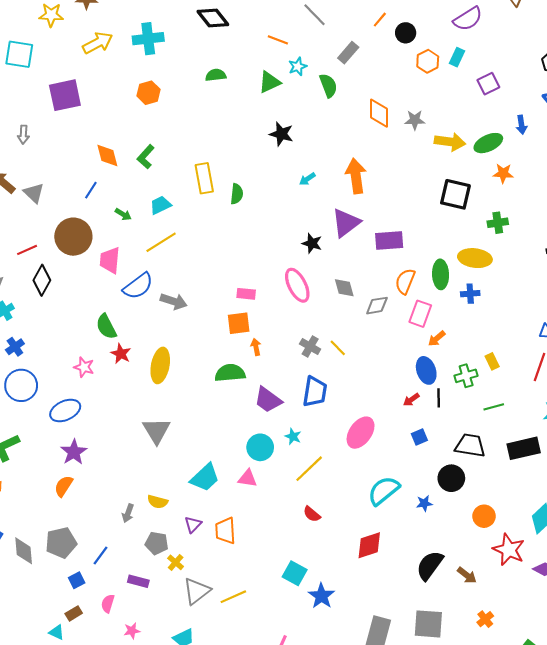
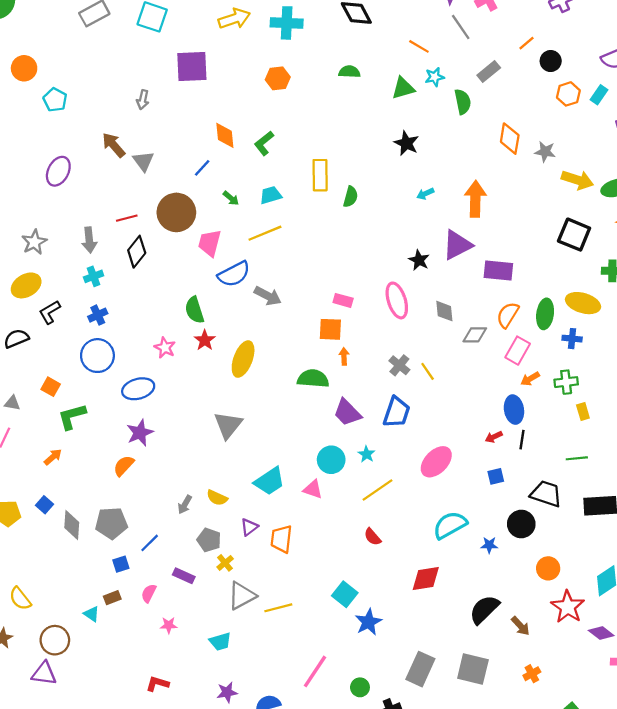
green cross: (466, 376) -> (566, 382), moved

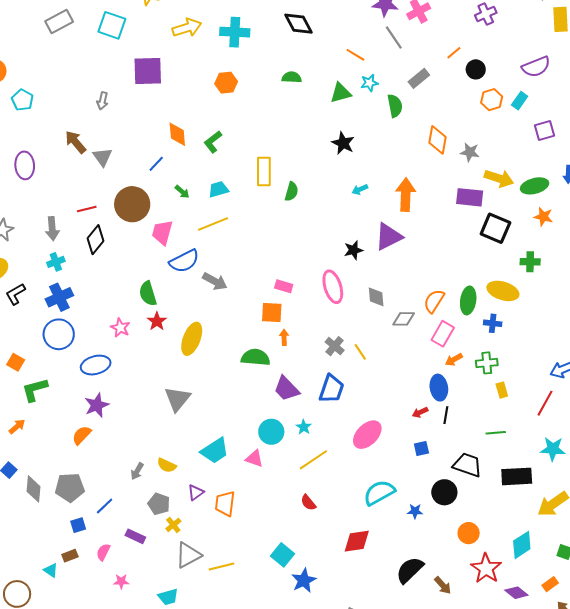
purple ellipse: (58, 171) -> (25, 165), turned -32
black star: (419, 260) -> (353, 250), turned 30
purple rectangle: (498, 270) -> (470, 197), moved
blue cross: (98, 315) -> (59, 297), size x1.5

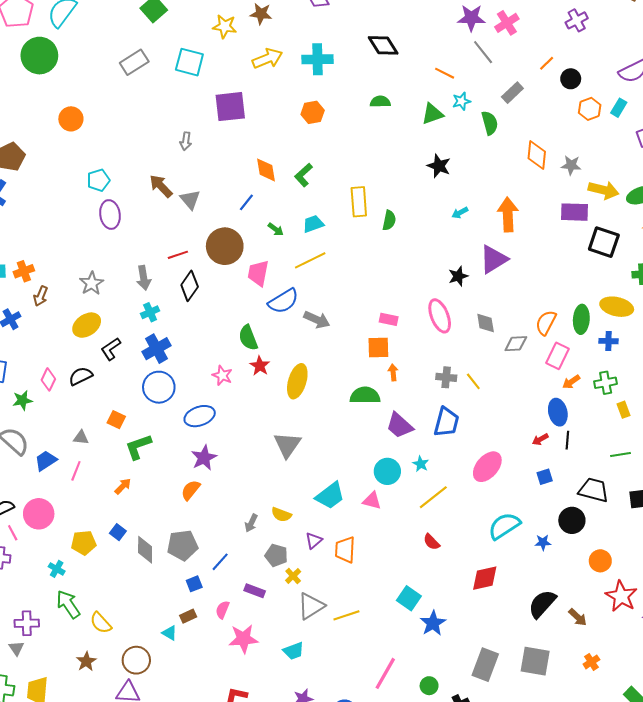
cyan pentagon: (22, 100) -> (98, 180), moved, turned 30
gray cross: (335, 346) -> (446, 377), turned -30
pink star: (121, 581) -> (243, 639), size x1.8

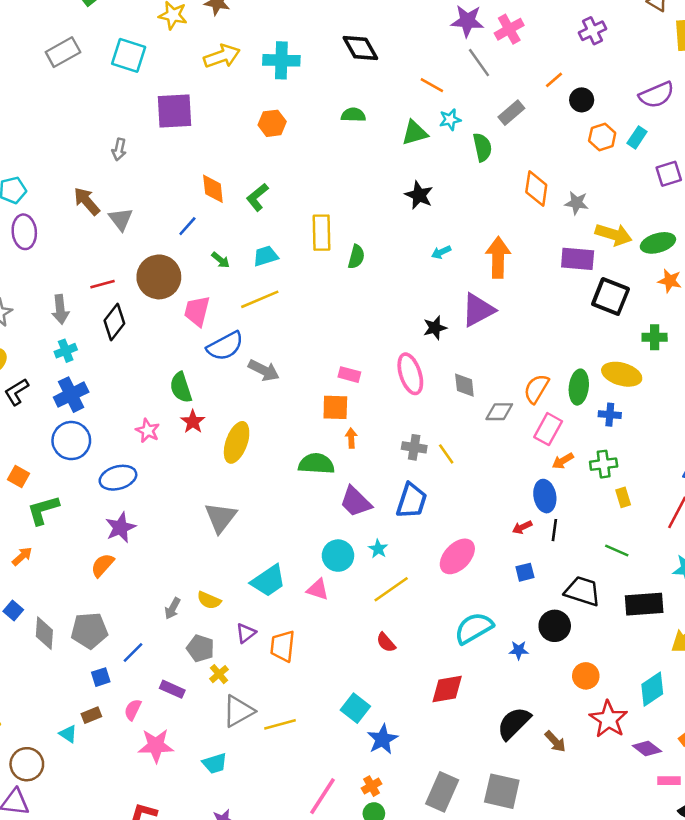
green line: (621, 455) -> (617, 551), turned 30
orange cross: (591, 662) -> (371, 786), moved

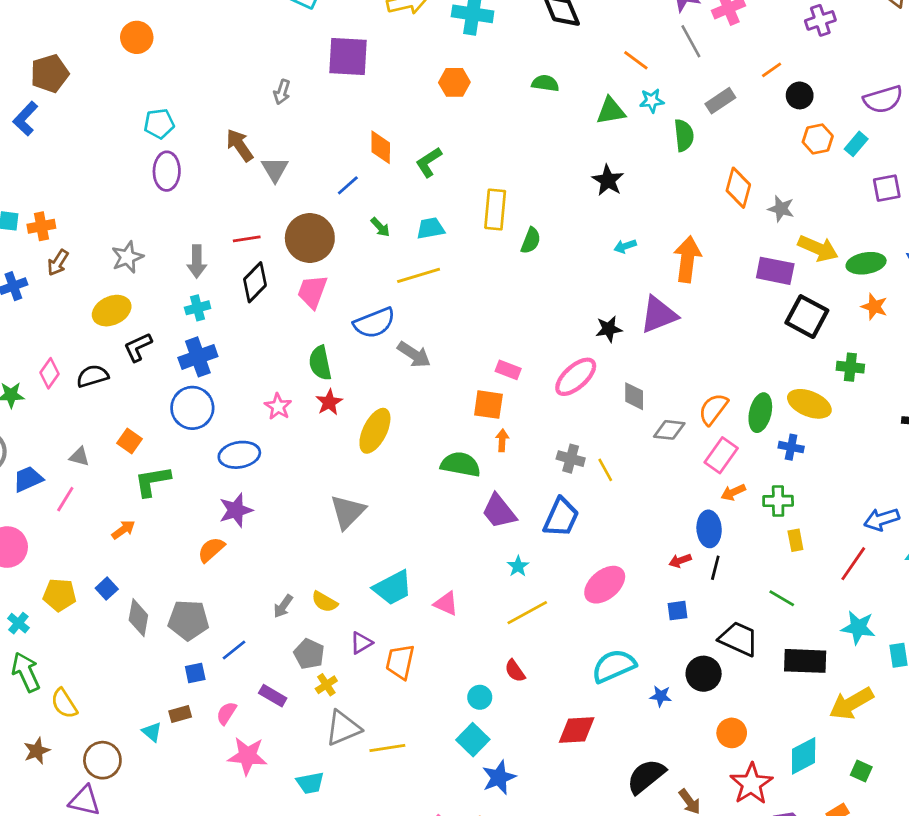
pink trapezoid: (197, 311) -> (312, 292), moved
pink ellipse: (410, 374) -> (576, 377), turned 60
cyan circle: (338, 556) -> (480, 697), moved, size x0.7

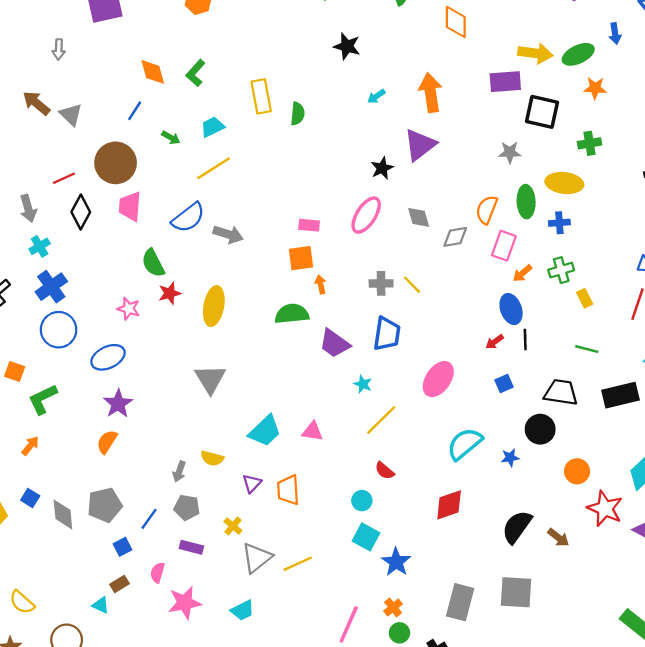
gray star: (781, 209) -> (510, 152), moved
red star: (329, 402) -> (170, 293), turned 30
gray pentagon: (309, 654) -> (187, 507), moved

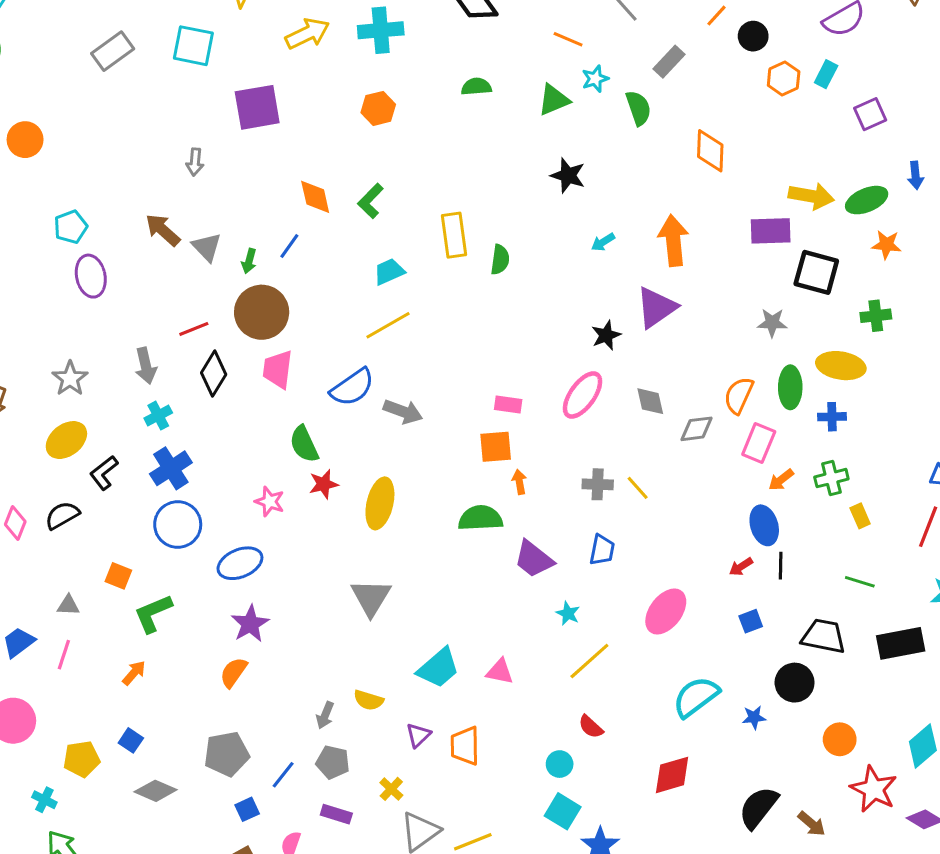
green arrow: (171, 138) -> (249, 261), moved, turned 72
blue trapezoid: (387, 334) -> (602, 550), size x0.7
gray diamond: (63, 514) -> (156, 791), moved, turned -64

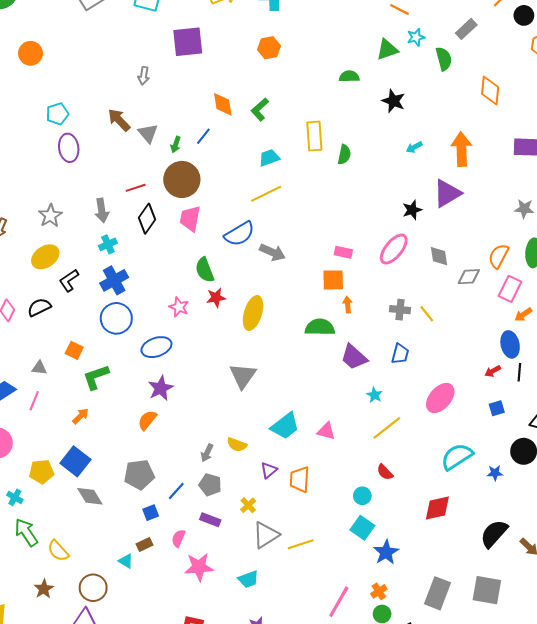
green semicircle: (476, 87) -> (349, 76), moved
blue square: (131, 740) -> (75, 461), size x1.8
gray diamond: (156, 791) -> (90, 496), turned 32

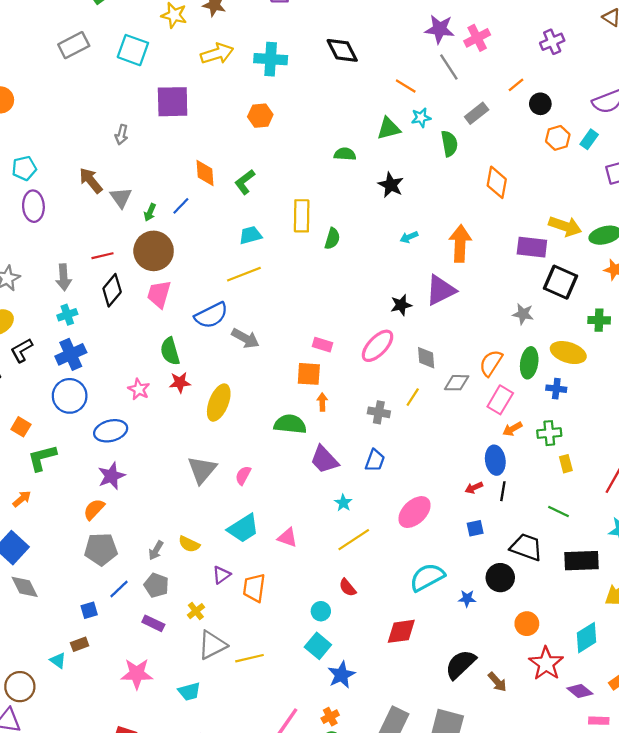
yellow line: (427, 314) -> (413, 397), moved, turned 66
gray pentagon: (139, 475) -> (101, 549), moved
pink semicircle: (178, 538) -> (243, 475), moved

